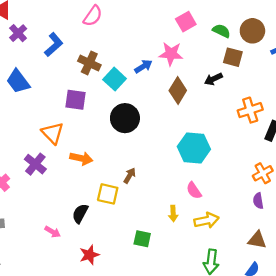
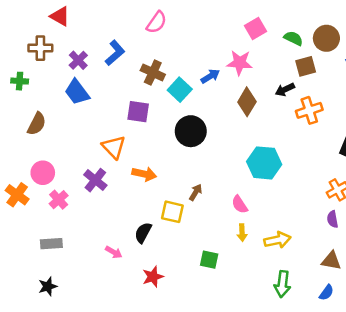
purple cross: (18, 33) -> (78, 60), moved
brown square: (233, 57) -> (306, 66), turned -30
orange cross: (250, 110) -> (309, 110), moved
pink semicircle: (194, 191) -> (240, 205), moved

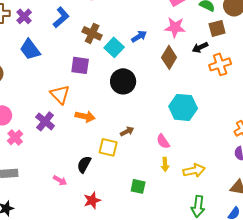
purple cross: (78, 60) -> (24, 16), moved
pink star: (240, 63) -> (175, 27), moved
brown arrow: (196, 192) -> (127, 131), turned 32

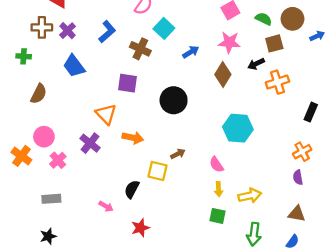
cyan square: (114, 47) -> (164, 28), moved
green square: (138, 186) -> (217, 216), moved

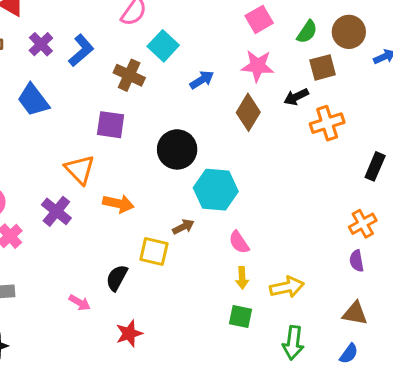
green semicircle: (264, 19) -> (307, 32), turned 98
purple cross: (68, 31) -> (41, 44), moved
cyan hexagon: (238, 128) -> (216, 190), moved

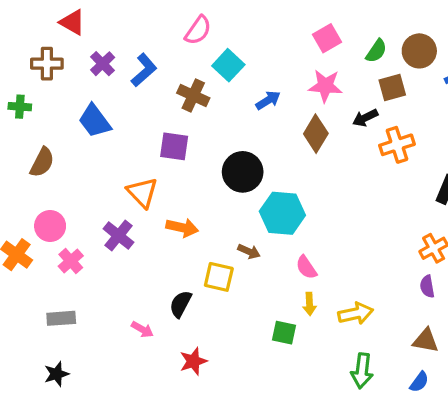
brown arrow: (183, 227) -> (249, 251), turned 50
green square: (241, 317) -> (284, 333), moved

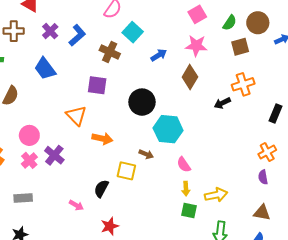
black arrow: (365, 118) -> (222, 103), moved
pink circle: (50, 226) -> (29, 135), moved
purple cross: (119, 236) -> (54, 155), moved
green square: (284, 333) -> (189, 211), moved

